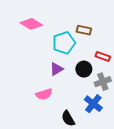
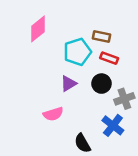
pink diamond: (31, 24) -> (38, 29), turned -70
red rectangle: (103, 56) -> (109, 58), moved

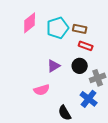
cyan pentagon: (77, 52) -> (58, 28), moved

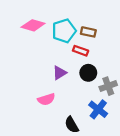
pink diamond: (30, 23) -> (33, 25), turned 55
red rectangle: (86, 46) -> (81, 51), moved

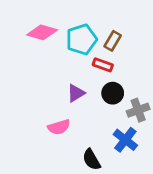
brown rectangle: (88, 32) -> (113, 41), turned -72

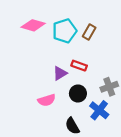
red rectangle: (103, 65) -> (79, 66), moved
black circle: (113, 93) -> (78, 94), moved

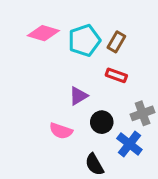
red rectangle: (79, 66) -> (116, 75), moved
pink semicircle: (47, 100) -> (61, 131), turned 36

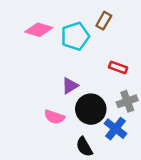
brown rectangle: (116, 42) -> (104, 21), moved
red rectangle: (116, 75) -> (118, 67), moved
black circle: (102, 122) -> (91, 109), size x1.5

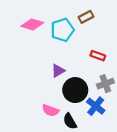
brown rectangle: (104, 21) -> (86, 17), turned 32
pink semicircle: (54, 117) -> (51, 110), moved

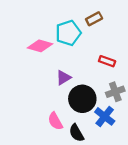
pink diamond: (32, 24) -> (40, 46), moved
pink semicircle: (51, 110) -> (55, 121), turned 42

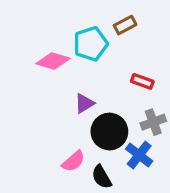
pink semicircle: (55, 121) -> (73, 161), turned -102

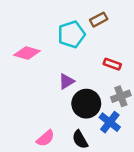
pink diamond: (53, 61) -> (27, 53), moved
pink semicircle: (73, 161) -> (45, 138), moved

